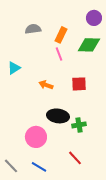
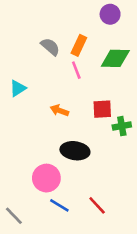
purple circle: (94, 18) -> (110, 14), moved
gray semicircle: (33, 29) -> (50, 47), moved, turned 49
green cross: (79, 125) -> (122, 126), moved
blue line: (39, 167) -> (59, 205), moved

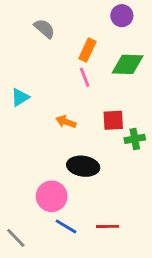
gray semicircle: (50, 47) -> (44, 29), moved
red line: (97, 205) -> (108, 226), turned -48

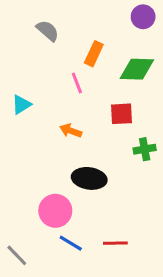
purple circle: (122, 16) -> (143, 17), moved
pink line: (85, 77) -> (77, 83), moved
red square: (113, 120) -> (122, 114), moved

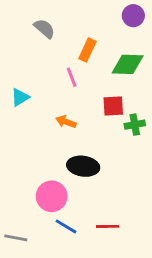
green cross: (145, 149) -> (135, 125), moved
gray line: (17, 255) -> (16, 238), turned -35

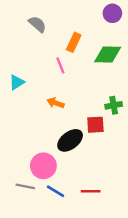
red square: (113, 106) -> (95, 125), moved
black ellipse: (83, 166) -> (70, 140), turned -45
gray line: (16, 238) -> (25, 186), moved

